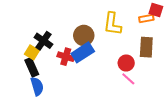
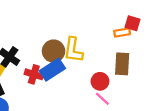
yellow L-shape: (112, 24) -> (73, 50), moved

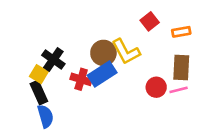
red square: (133, 23) -> (150, 21), moved, turned 35
yellow L-shape: (73, 50) -> (126, 52), turned -36
pink line: (102, 99) -> (179, 90), moved, turned -56

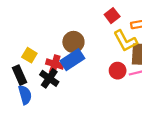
yellow L-shape: (126, 52) -> (125, 41), moved
black cross: (53, 60) -> (49, 78), moved
yellow square: (39, 74) -> (29, 55), moved

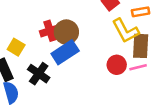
red cross: (55, 64) -> (50, 31), moved, turned -35

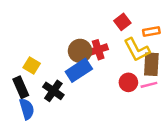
red cross: (50, 31) -> (98, 50), moved

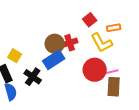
brown rectangle: (151, 64) -> (114, 87), moved
red circle: (128, 82) -> (95, 70), size x1.5

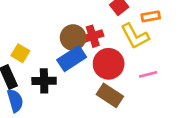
red circle: (95, 70) -> (109, 64), moved
black cross: (33, 77) -> (44, 81), turned -36
brown rectangle: (114, 87) -> (110, 95), moved, turned -60

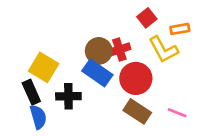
yellow square: (20, 53) -> (44, 67), size x1.5
blue rectangle: (72, 59) -> (97, 73), turned 68
pink line: (148, 74) -> (177, 113), moved, turned 36

